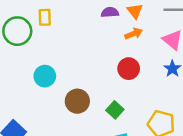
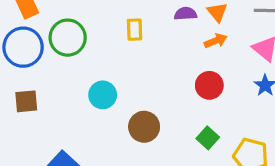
yellow rectangle: (45, 17) -> (135, 30), moved
green square: (115, 110) -> (208, 138), moved

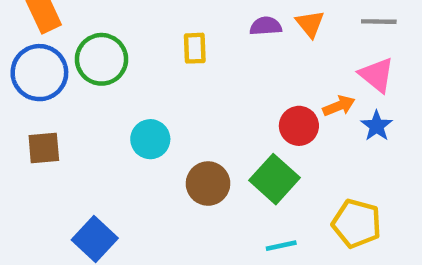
orange arrow: (216, 41) -> (339, 106), moved
green square: (208, 138) -> (275, 179), moved, size x1.5

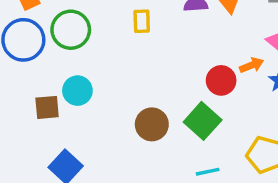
cyan circle: (150, 139) -> (77, 91), moved
brown square: (44, 148) -> (47, 107), moved

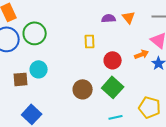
yellow rectangle: (142, 21) -> (90, 41), moved
red circle: (221, 80) -> (113, 60), moved

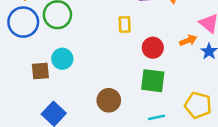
green square: (113, 87) -> (153, 81), turned -35
brown circle: (83, 89) -> (109, 100), moved

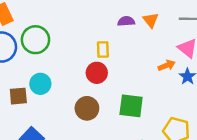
red circle: (153, 48) -> (97, 73), moved
brown circle: (109, 100) -> (87, 108), moved

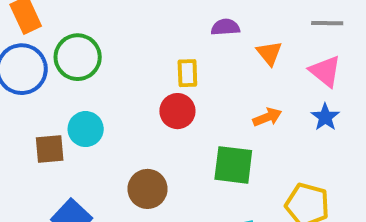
orange triangle: (151, 20) -> (269, 53), moved
orange arrow: (167, 65) -> (267, 117), moved
brown circle: (87, 108) -> (147, 189), moved

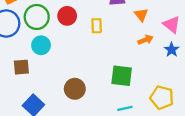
red circle: (177, 111) -> (67, 16), moved
orange arrow: (267, 117) -> (146, 40), moved
cyan circle: (86, 129) -> (41, 45), moved

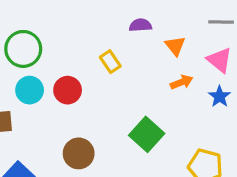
red circle: (67, 16) -> (68, 90), moved
yellow rectangle: (97, 26) -> (110, 62), turned -32
green square: (122, 76) -> (147, 134), turned 35

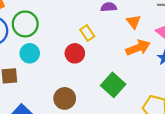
orange arrow: (182, 82) -> (138, 48), size x1.5
red circle: (68, 90) -> (75, 53), moved

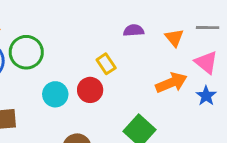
orange triangle: (134, 22) -> (174, 38), moved
cyan circle: (30, 53) -> (55, 94), moved

